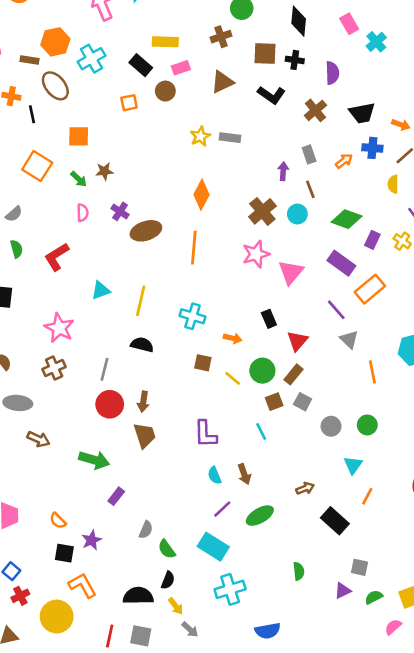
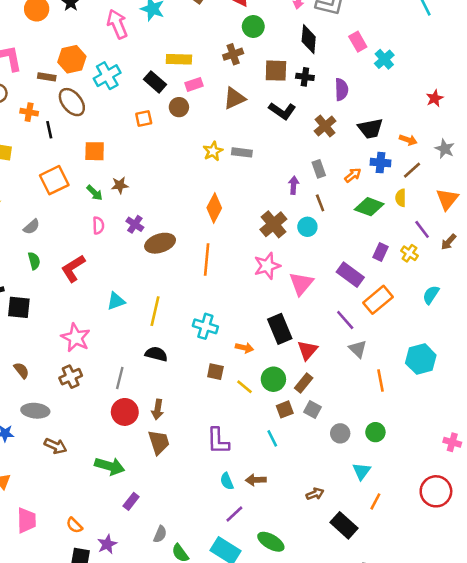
orange square: (37, 166) -> (54, 180), turned 32
green diamond: (347, 219) -> (369, 207), moved
black rectangle: (269, 319) -> (280, 329), size x1.6
brown arrow: (244, 474) -> (256, 480), turned 108
green ellipse: (260, 516) -> (271, 542), moved, turned 60

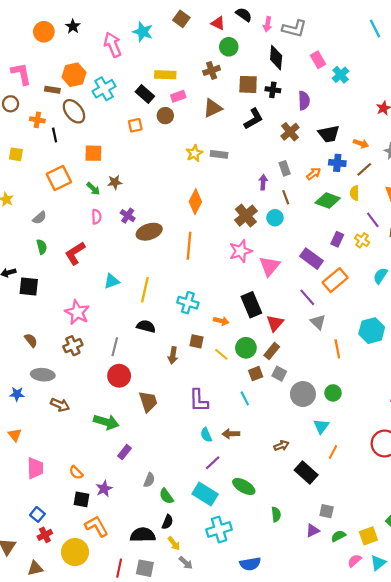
black L-shape: (282, 111) -> (253, 119), turned -65
brown arrow: (158, 409) -> (173, 355), moved
gray circle: (340, 433) -> (303, 394), size x1.5

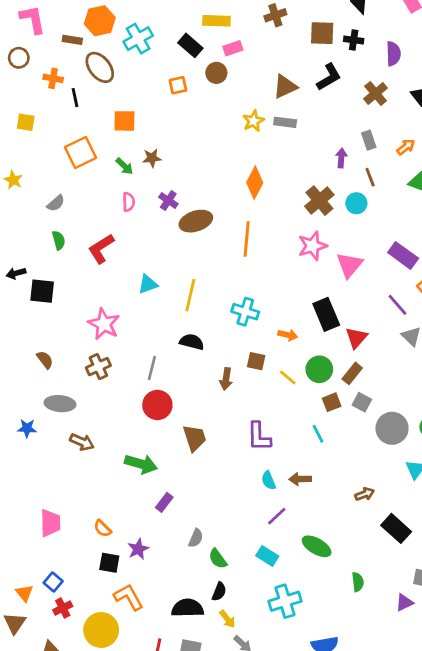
brown triangle: (213, 108) -> (285, 87), moved
orange triangle: (15, 435) -> (24, 593), moved
cyan rectangle: (205, 494) -> (267, 556), size x0.7

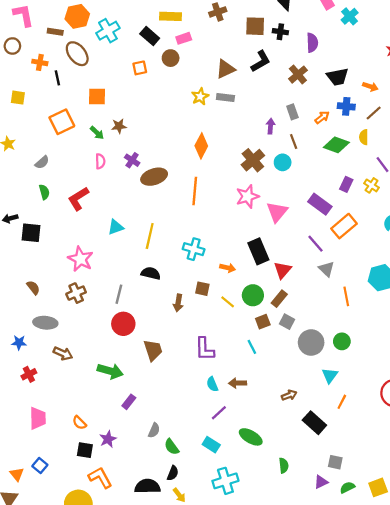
red cross: (63, 608) -> (29, 374), moved

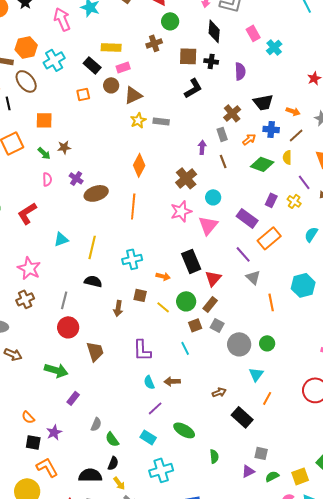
brown triangle: (225, 69) -> (133, 95), moved
brown cross: (298, 75) -> (232, 113), moved
cyan circle: (283, 162) -> (213, 197), moved
cyan cross: (194, 249) -> (132, 259), turned -30

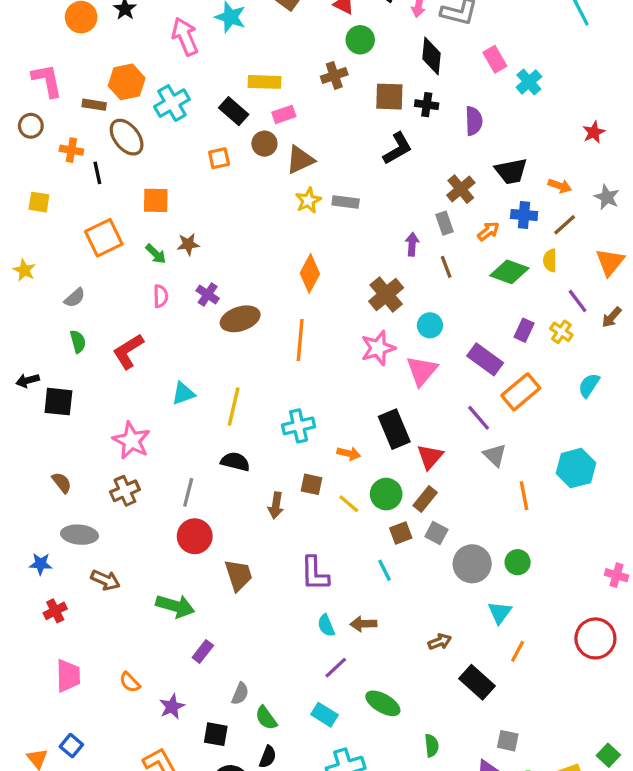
black square: (33, 442) -> (216, 734), moved

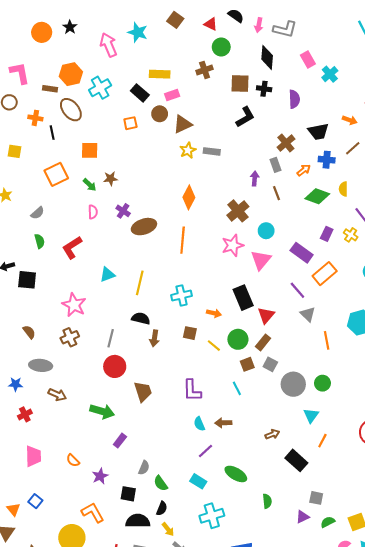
orange arrow: (560, 186) -> (350, 120), moved
brown line: (565, 225) -> (353, 148), moved
brown arrow: (276, 505) -> (154, 338), moved

